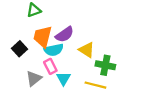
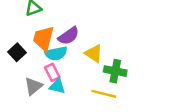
cyan triangle: (64, 78) -> (57, 86), moved, turned -48

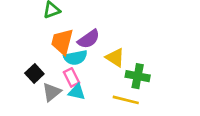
black square: (17, 52) -> (34, 73), moved

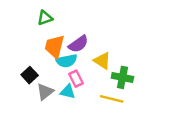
pink rectangle: (71, 77) -> (76, 79), moved

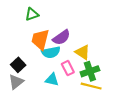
green cross: (122, 77) -> (90, 71), moved, turned -30
pink rectangle: (76, 79) -> (68, 68), moved
gray triangle: (45, 92) -> (16, 82), moved

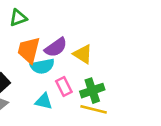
yellow triangle: (83, 52) -> (83, 54), moved

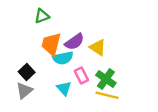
green cross: (92, 91) -> (106, 79), turned -36
cyan triangle: (44, 101) -> (64, 88), turned 35

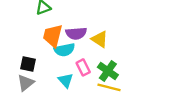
purple semicircle: (74, 42) -> (76, 33), turned 30
black square: (27, 72) -> (28, 64), turned -35

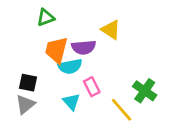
yellow triangle: (100, 39) -> (111, 30), moved
green cross: (108, 71) -> (145, 91), moved
yellow line: (109, 87) -> (122, 110), turned 35

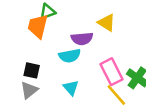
orange trapezoid: (56, 50) -> (38, 26), moved
pink rectangle: (92, 87) -> (111, 72), moved, size x1.5

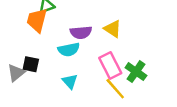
yellow triangle: (107, 23) -> (113, 29), moved
gray triangle: (29, 90) -> (16, 73), moved

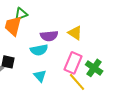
pink rectangle: (110, 65) -> (73, 63), turned 50

